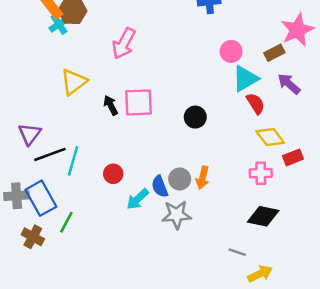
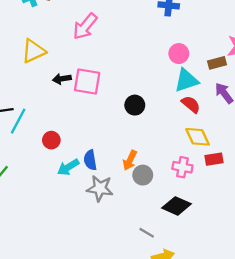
red semicircle: (256, 104) -> (191, 104), turned -30
black arrow: (111, 105) -> (62, 79), turned -84
gray circle: (180, 179) -> (143, 175), moved

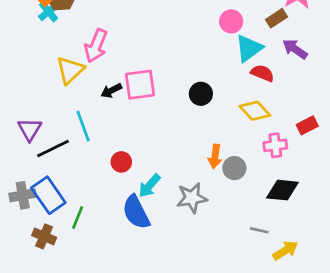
pink arrow: (85, 26) -> (96, 46), moved
cyan line: (18, 121) -> (83, 126), moved, turned -30
yellow diamond: (198, 137) -> (255, 111), moved
blue semicircle: (90, 160) -> (136, 212), moved, size x1.5

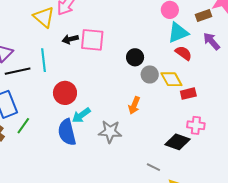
yellow triangle: (70, 70) -> (44, 17), turned -50
red rectangle: (307, 125) -> (188, 94), moved
pink cross: (275, 145) -> (196, 125), moved
red circle: (121, 162) -> (65, 93), size x1.5
gray circle: (234, 168) -> (150, 74), moved

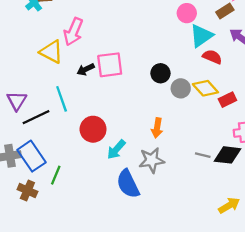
orange arrow: (134, 105) -> (157, 128), moved
blue semicircle: (67, 132) -> (128, 184), moved
gray line: (153, 167) -> (203, 155), moved

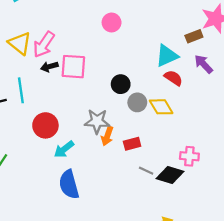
pink circle: (187, 13) -> (112, 22), moved
pink arrow: (73, 32) -> (44, 44), moved
red rectangle: (227, 100) -> (132, 144), moved
gray star: (152, 160) -> (97, 121), moved

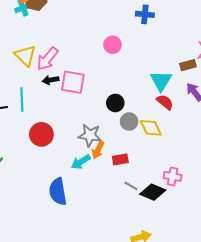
cyan triangle: (167, 56) -> (161, 81), turned -40
cyan arrow: (64, 149) -> (81, 162), moved

